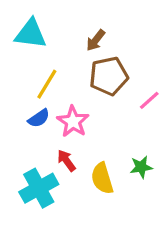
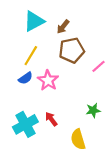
cyan triangle: (31, 34) -> (34, 21), moved, turned -35
red arrow: (66, 161) -> (51, 119), moved
yellow semicircle: (102, 178) -> (78, 139), moved

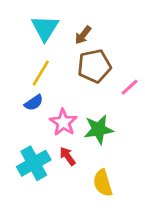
cyan triangle: (34, 21) -> (45, 28), turned -30
pink star: (48, 80) -> (63, 122), moved
green star: (93, 110) -> (99, 129), moved, size x1.5

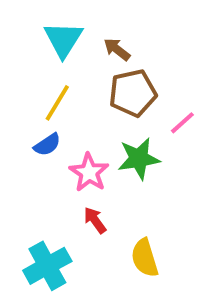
brown arrow: (83, 35) -> (117, 49), turned 90
green star: (99, 129) -> (139, 159), moved
cyan cross: (34, 163) -> (47, 266), moved

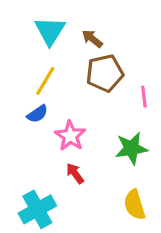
pink line: (182, 123) -> (144, 97), turned -55
green star: (139, 159) -> (131, 148), moved
yellow semicircle: (145, 258) -> (135, 205), moved

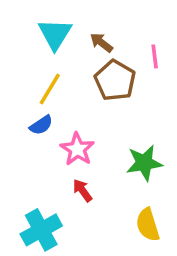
brown pentagon: (105, 73) -> (115, 80), turned -30
pink line: (144, 97) -> (155, 56), moved

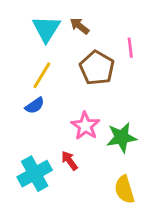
brown arrow: (101, 43) -> (80, 26), moved
pink star: (77, 149) -> (85, 126), moved
cyan cross: (41, 230) -> (35, 174), moved

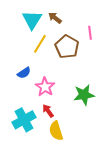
yellow line: (42, 75) -> (40, 44), moved
pink star: (85, 126) -> (45, 87), moved
yellow semicircle: (124, 190) -> (56, 131), moved

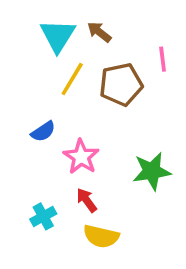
brown pentagon: (67, 47) -> (121, 84), turned 30
cyan cross: (24, 120) -> (43, 216), size x0.6
yellow semicircle: (56, 131) -> (101, 236), turned -60

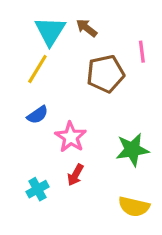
yellow line: (72, 79) -> (37, 69), moved
red arrow: (87, 200) -> (75, 175), turned -115
yellow semicircle: (101, 236) -> (134, 207), moved

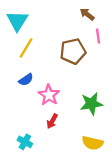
brown arrow: (87, 28) -> (87, 14), moved
cyan triangle: (50, 31) -> (17, 21), moved
cyan cross: (37, 189) -> (25, 142), moved, turned -32

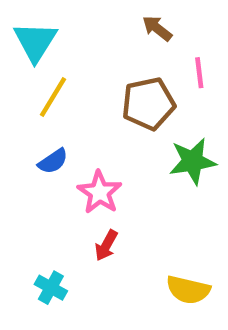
brown arrow: (87, 14) -> (157, 28), moved
green star: (91, 104) -> (193, 161), moved

